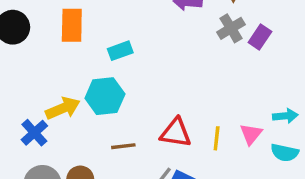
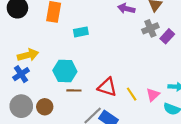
cyan hexagon: (105, 96) -> (65, 71), moved
yellow arrow: (63, 108) -> (28, 55), moved
yellow line: (217, 138) -> (132, 94), turned -48

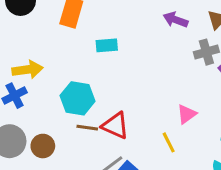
red triangle: (107, 87) -> (115, 126), moved
pink triangle: (153, 95) -> (187, 114), moved

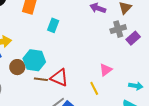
cyan rectangle: (107, 45) -> (53, 25), turned -64
brown circle: (43, 146) -> (17, 67), moved

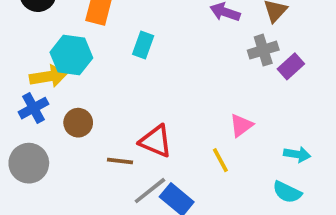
cyan hexagon: (34, 60) -> (71, 55), moved
brown line: (41, 79) -> (120, 161), moved

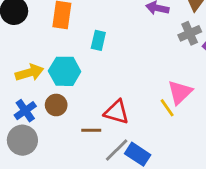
cyan hexagon: (71, 55) -> (65, 71), moved
blue cross: (34, 108) -> (25, 111), moved
pink triangle: (241, 125) -> (180, 92), size x1.4
yellow line: (220, 160) -> (167, 108), moved

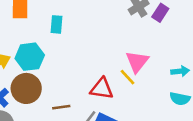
brown circle: (56, 105) -> (26, 88), size x1.5
red triangle: (117, 112) -> (102, 89), moved

